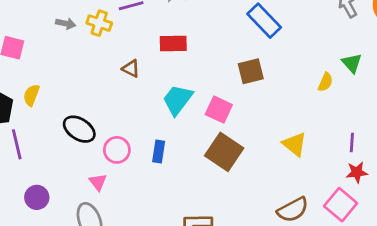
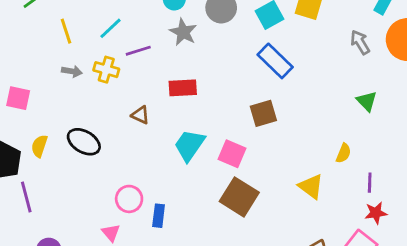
yellow semicircle: (325, 82) -> (344, 153), moved
black ellipse: (79, 129) -> (84, 142), moved
blue rectangle: (159, 151) -> (159, 216), moved

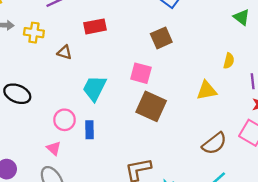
yellow cross: (106, 70) -> (34, 33), moved
black ellipse: (84, 142) -> (17, 94), moved
cyan trapezoid: (189, 145) -> (94, 88), moved
yellow triangle: (311, 186) -> (207, 90), turned -40

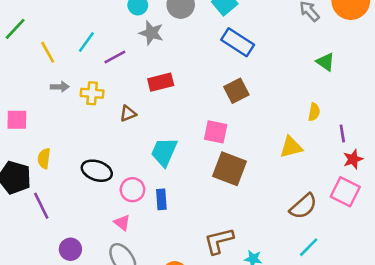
brown triangle: (64, 52) -> (128, 114), turned -35
black ellipse: (17, 94) -> (97, 171), moved

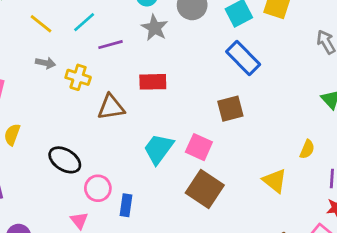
yellow line: (48, 52) -> (41, 24), turned -35
brown triangle: (128, 114) -> (111, 107), size x1.5
yellow triangle: (291, 147) -> (275, 181), turned 40
cyan trapezoid: (164, 152) -> (159, 149), moved

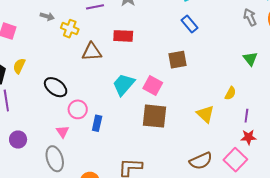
blue rectangle: (243, 58) -> (190, 24), size x0.7
brown square: (205, 189) -> (155, 116), turned -32

